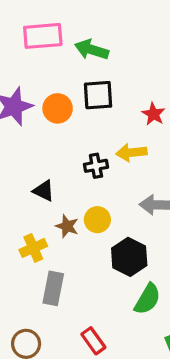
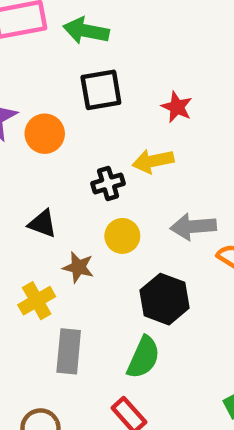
orange circle: (58, 108) -> (45, 134), moved
yellow circle: (97, 220) -> (122, 236), moved
green semicircle: (147, 299) -> (143, 357), moved

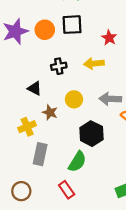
orange circle: (45, 134) -> (45, 30), moved
black cross: (108, 183) -> (59, 66), moved

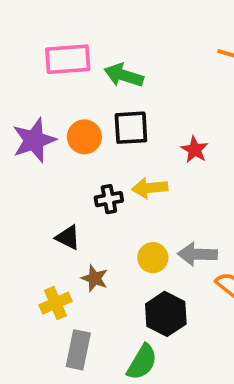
yellow arrow: (94, 63) -> (150, 188), moved
yellow circle: (74, 99) -> (153, 258), moved

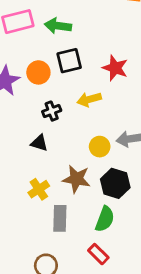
red star: (195, 150) -> (115, 68), size x1.4
black cross: (109, 199) -> (52, 111), moved
brown star: (95, 278) -> (76, 179), moved, size x1.5

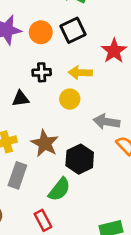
black square: (69, 61) -> (73, 30), turned -30
black triangle: (39, 143) -> (21, 99), turned -42
yellow circle: (100, 147) -> (70, 99), moved

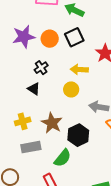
black cross: (42, 72) -> (41, 68), moved, turned -32
black triangle: (21, 99) -> (34, 89), turned 40
gray rectangle: (17, 175) -> (31, 147), turned 60

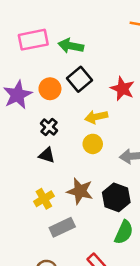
green semicircle: (63, 158) -> (124, 232), moved

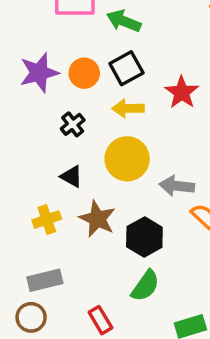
yellow arrow: (96, 117) -> (128, 108), moved
yellow circle: (93, 144) -> (127, 159), size x1.6
black triangle: (47, 155) -> (72, 176), moved
gray rectangle: (62, 227) -> (45, 280), moved

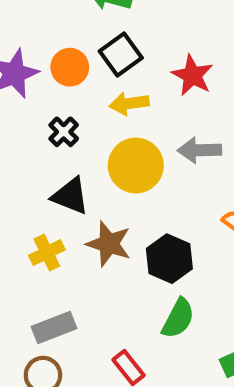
black triangle: (72, 176) -> (70, 196), size x1.4
gray arrow: (177, 186) -> (200, 150), moved

